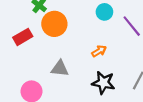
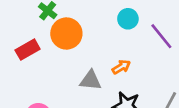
gray triangle: (60, 69) -> (90, 80), moved

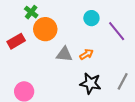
gray triangle: (90, 80) -> (64, 54), moved

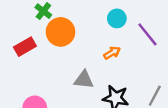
gray triangle: (64, 54) -> (84, 80), moved
orange arrow: (86, 54) -> (112, 53), moved

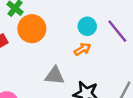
cyan circle: (117, 18) -> (87, 26), moved

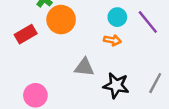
orange arrow: (82, 49) -> (112, 40), turned 42

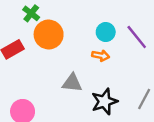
black star: (116, 86) -> (104, 101), turned -30

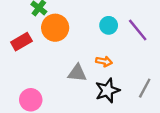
orange arrow: (101, 56) -> (104, 61), moved

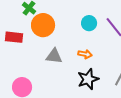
red rectangle: (21, 42) -> (14, 37), turned 36
gray triangle: (77, 73) -> (54, 56), moved

